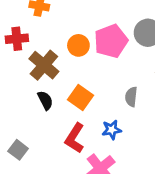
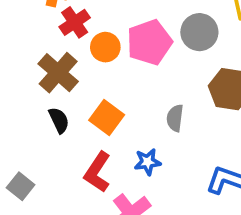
red cross: (17, 39) -> (75, 22), moved, turned -30

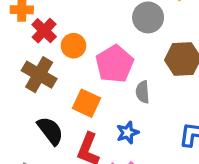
pink pentagon: (149, 42) -> (115, 64), moved
black semicircle: (59, 120) -> (50, 131), moved, size x1.4

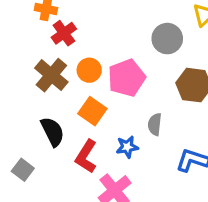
orange circle: (73, 46) -> (89, 70), moved
gray semicircle: (143, 92) -> (155, 124), moved

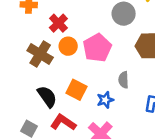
red cross: (64, 33) -> (58, 23), moved
orange square: (92, 111) -> (76, 90), moved
red L-shape: (86, 156) -> (63, 122), moved, turned 100

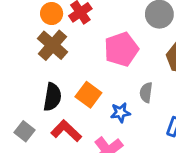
orange circle: (68, 46) -> (52, 14), moved
black semicircle: (47, 97) -> (52, 97), turned 35

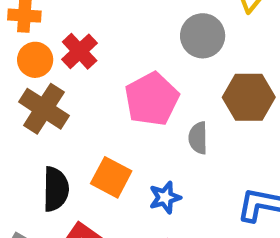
gray semicircle: (146, 92) -> (198, 138), moved

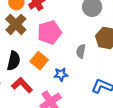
pink pentagon: (152, 99) -> (49, 32), moved

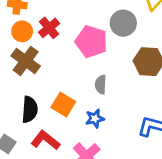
pink pentagon: (49, 32) -> (91, 42), moved, turned -30
gray semicircle: (81, 51) -> (101, 85), moved

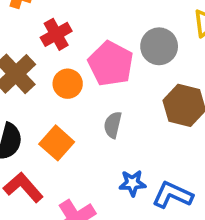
orange circle: (22, 31) -> (68, 84), moved
blue star: (95, 119) -> (132, 183), moved

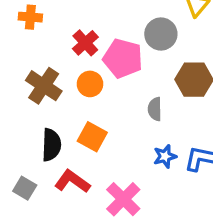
red cross: (56, 34) -> (85, 43), moved
gray semicircle: (113, 125) -> (155, 109), moved

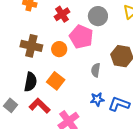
gray circle: (161, 34) -> (98, 16), moved
red cross: (85, 43) -> (62, 14), moved
brown cross: (44, 86) -> (31, 46), turned -30

